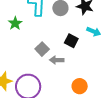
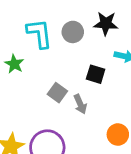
gray arrow: (57, 60) -> (80, 104), turned -104

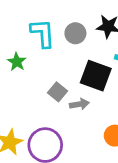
black square: (96, 74) -> (96, 76), size x1.6
gray arrow: (80, 104) -> (79, 104), turned -78

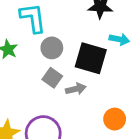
gray circle: (75, 33) -> (52, 48), moved

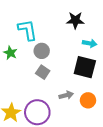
black square: (91, 58) -> (85, 67), moved
gray arrow: (76, 89) -> (66, 95), moved

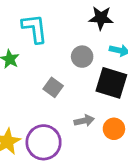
gray circle: (42, 51) -> (82, 57), moved

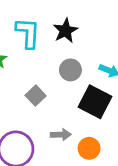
black star: (101, 18) -> (65, 31), moved, turned 30

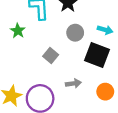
orange circle: (89, 148) -> (105, 92), moved

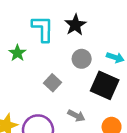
gray arrow: (73, 83) -> (76, 116), turned 32

